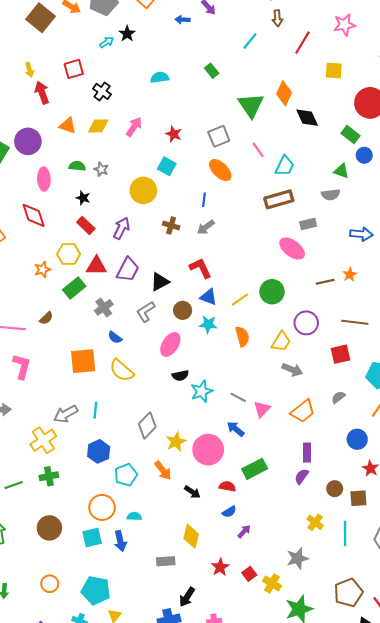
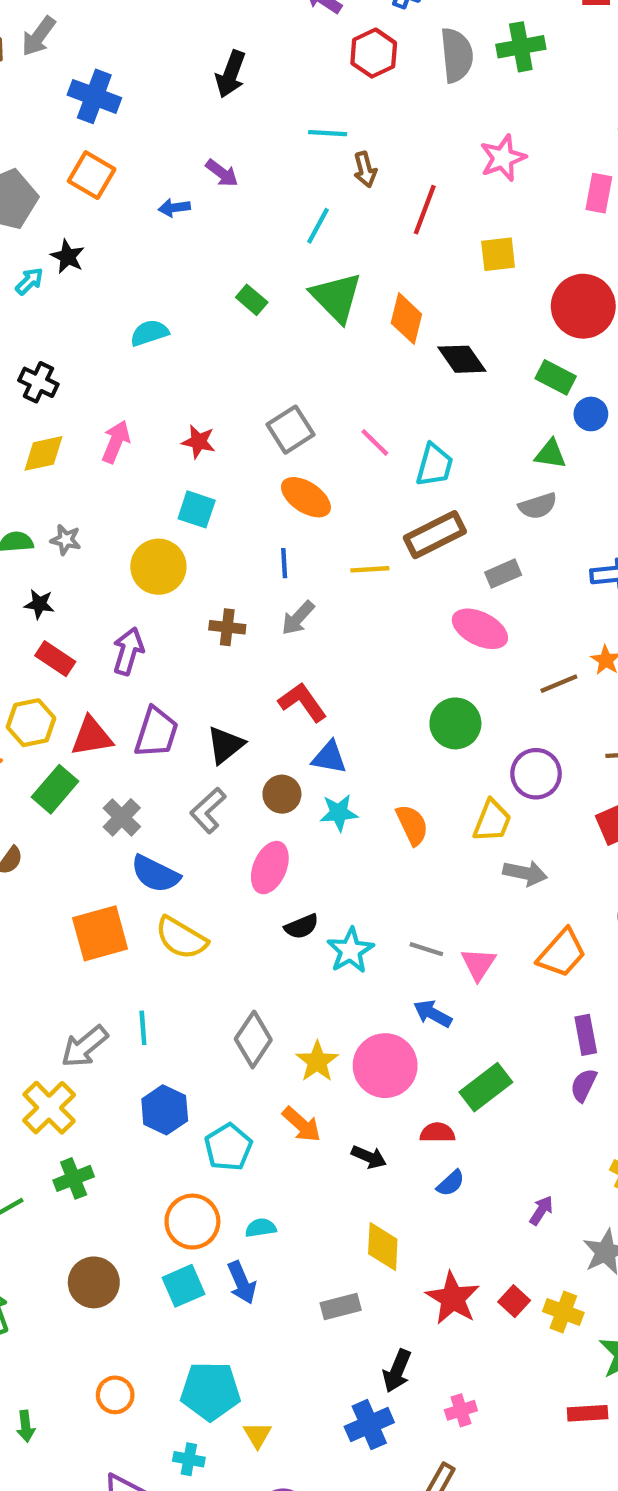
green triangle: (251, 105) -> (336, 297), moved
yellow line: (240, 300) -> (370, 569), moved, turned 42
blue semicircle: (115, 337) -> (155, 874), size x1.6
purple arrow: (244, 531) -> (541, 1210), moved
red star: (220, 567) -> (453, 1298), size x1.4

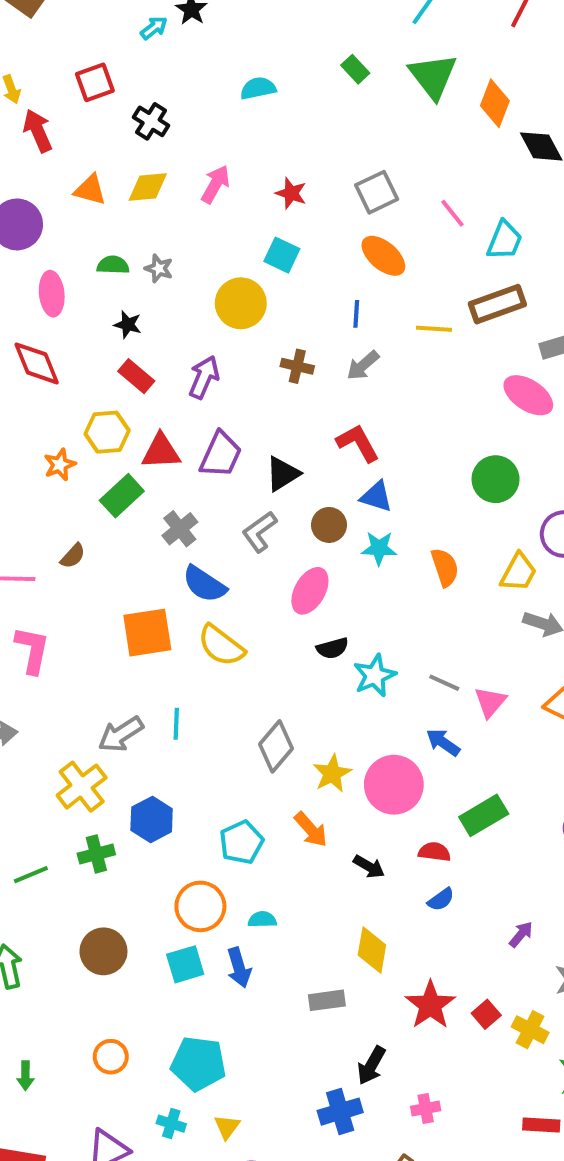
blue hexagon: (165, 1110) -> (152, 819), moved
yellow triangle: (257, 1435) -> (227, 1127), moved

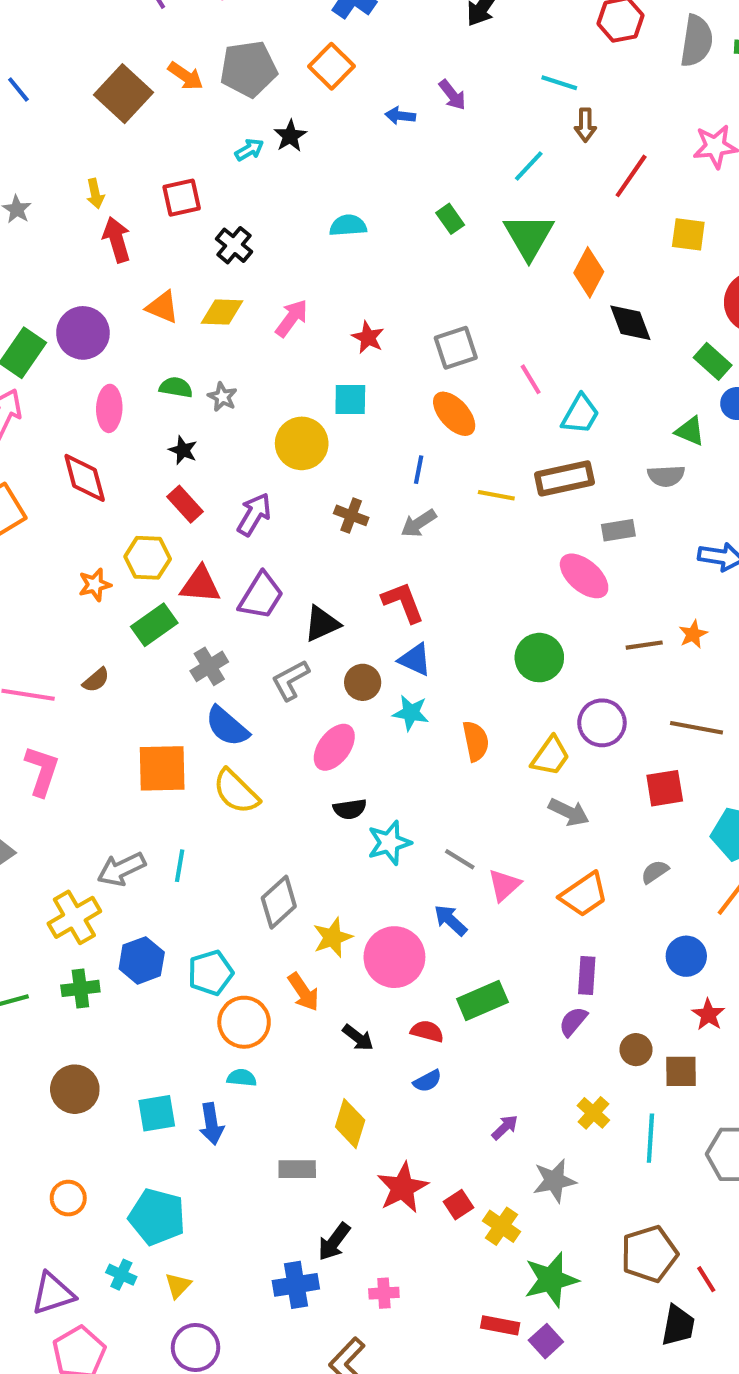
cyan square: (282, 255) -> (350, 400), turned -32
cyan pentagon: (241, 842) -> (211, 973), moved
orange circle: (200, 906) -> (244, 1022), moved

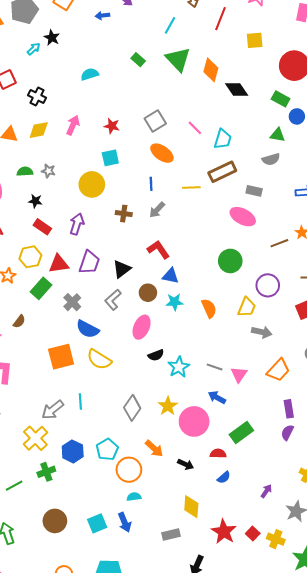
gray rectangle: (618, 530) -> (254, 191), turned 35
yellow star: (333, 937) -> (168, 406), moved

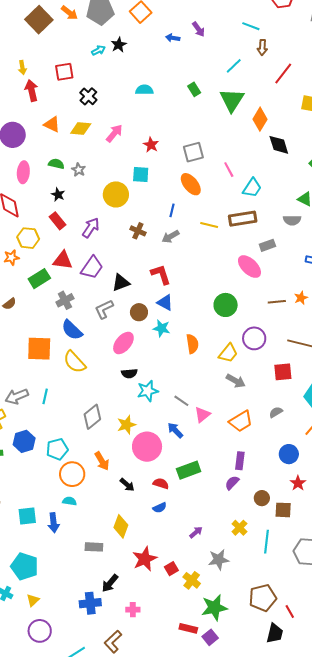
gray rectangle: (254, 191) -> (267, 245), turned -49
yellow hexagon: (30, 257) -> (28, 238), moved

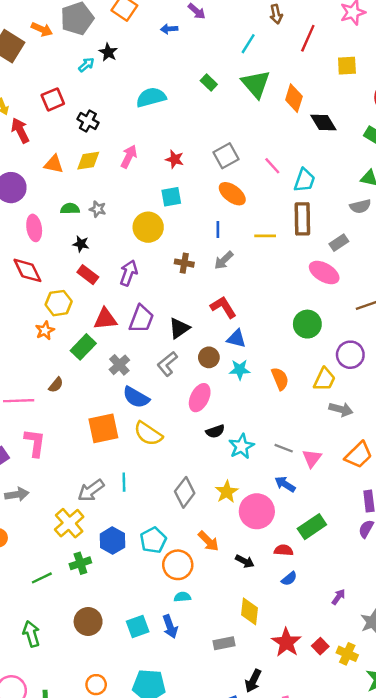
cyan semicircle: (144, 90) -> (151, 97), size x1.4
brown rectangle: (243, 219) -> (302, 219), turned -68

